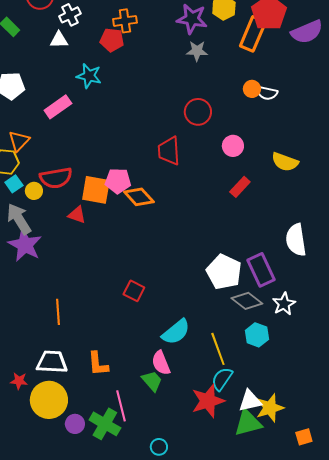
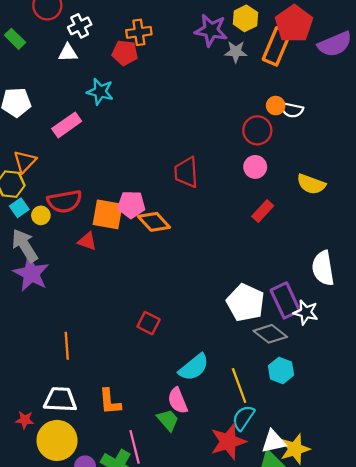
gray star: (197, 51) -> (236, 52), moved
red circle: (198, 112) -> (257, 130), moved
white star: (284, 304) -> (306, 312), moved, turned -30

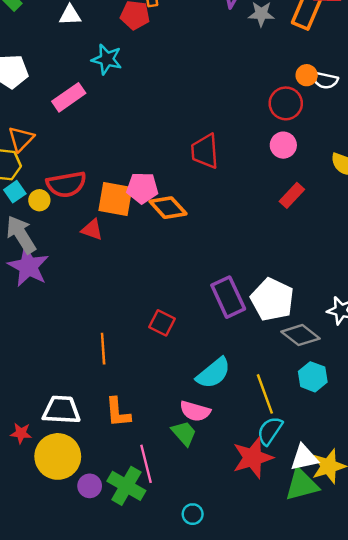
purple rectangle: (285, 300) -> (228, 297), moved
orange line: (67, 346) -> (103, 349), moved
pink semicircle: (178, 401) -> (195, 411), turned -52

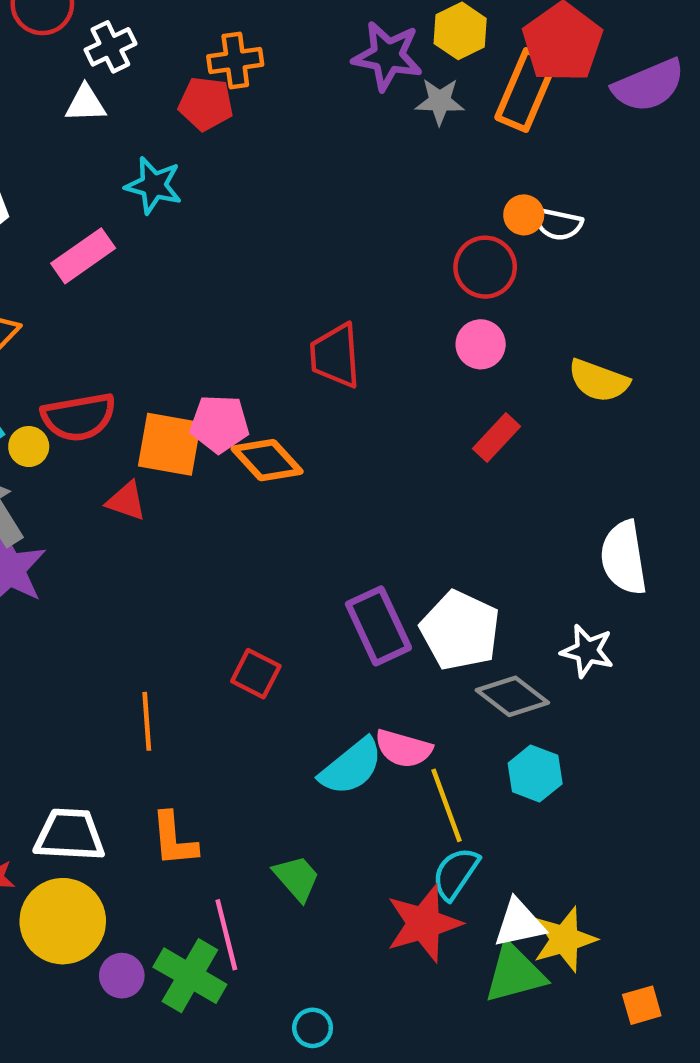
pink semicircle: (195, 411) -> (403, 749), moved

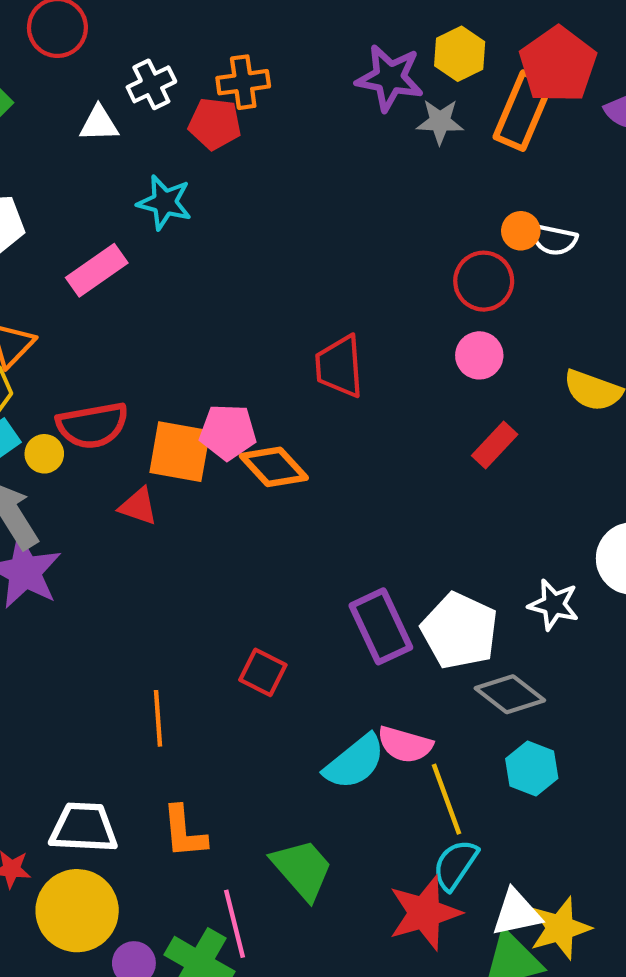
white cross: (110, 47) -> (151, 84), moved
white star: (587, 651) -> (554, 605), moved
green trapezoid: (297, 878) -> (302, 869), size x1.4

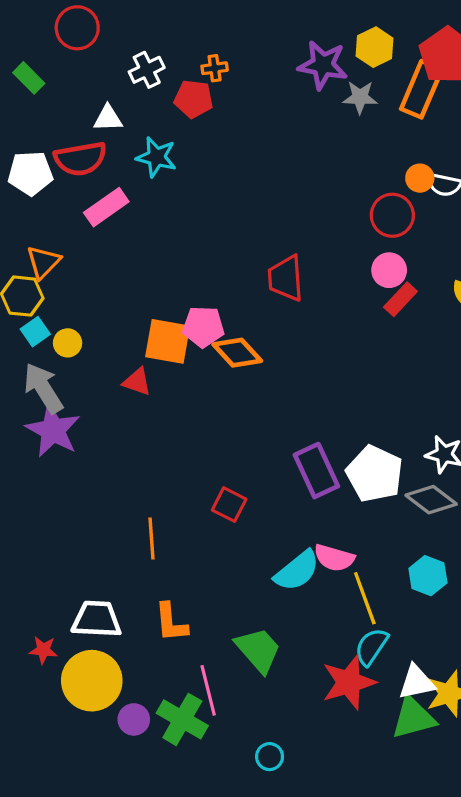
orange cross: (243, 82) -> (215, 68), size x0.7
white triangle: (99, 124) -> (108, 118), moved
red semicircle: (92, 425) -> (80, 159), moved
red rectangle: (495, 445) -> (400, 299), moved
gray diamond: (510, 694) -> (431, 500), moved

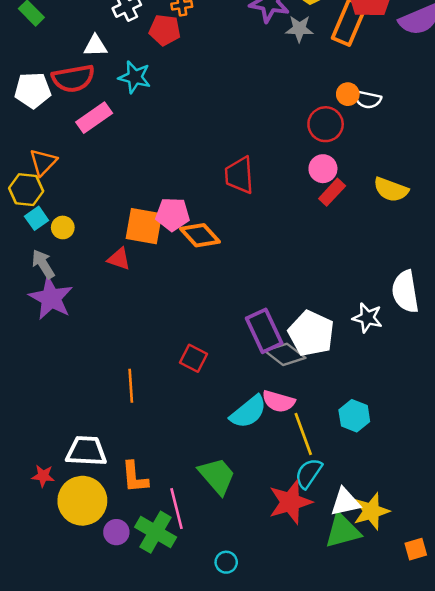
gray arrow: (43, 388) -> (43, 264), size x0.7
gray diamond: (431, 500) -> (285, 354), moved
orange L-shape: (171, 622) -> (135, 477), moved

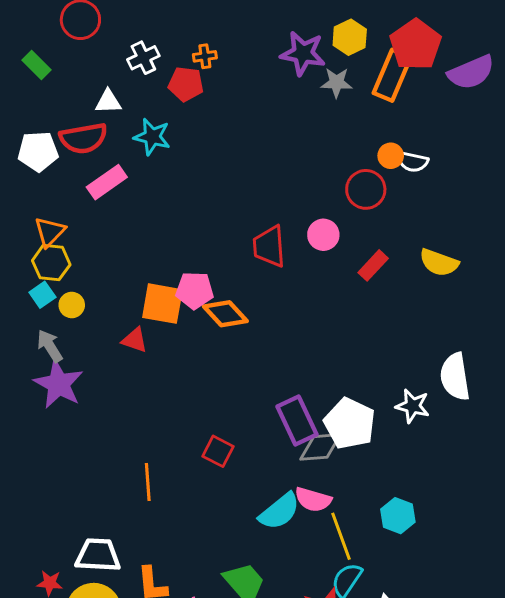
pink circle: (323, 169) -> (323, 235), moved
yellow hexagon: (26, 190) -> (51, 263), moved
gray diamond: (285, 354) -> (320, 447), turned -42

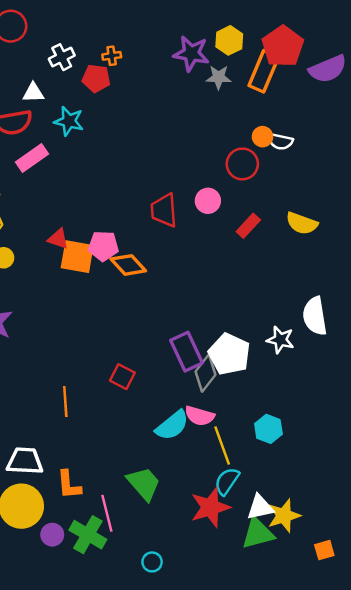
red triangle: (135, 340) -> (58, 239), moved
gray diamond: (320, 447) -> (205, 373), turned -48

